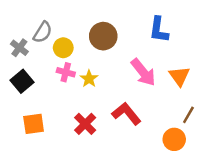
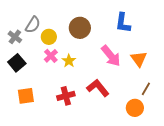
pink cross: (66, 72) -> (51, 56), turned 32
red cross: (85, 124) -> (66, 96), turned 30

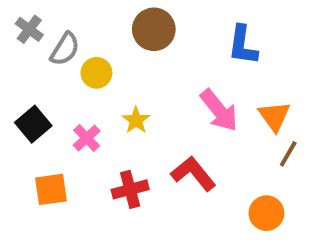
brown circle: (80, 28) -> (154, 29), moved
gray cross: (15, 37) -> (29, 29), moved
pink cross: (51, 56) -> (87, 138), moved
brown line: (146, 89) -> (288, 154), moved

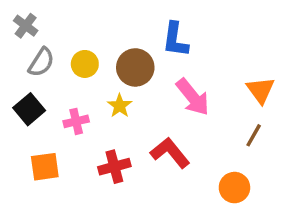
brown circle: (154, 29) -> (135, 67), moved
blue L-shape: (243, 45) -> (175, 40), moved
gray semicircle: (65, 49) -> (41, 62), moved
orange triangle: (274, 116) -> (261, 90), moved
pink cross: (87, 138) -> (76, 121), turned 30

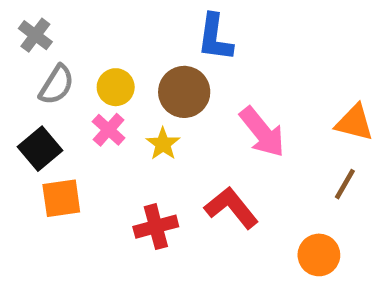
blue L-shape: (175, 40) -> (215, 38), moved
orange triangle: (261, 90) -> (354, 123), turned -40
pink cross: (76, 121) -> (109, 130), moved, turned -35
orange square: (45, 167) -> (61, 198), moved

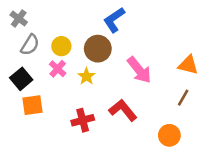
blue L-shape: (215, 38) -> (114, 20), turned 48

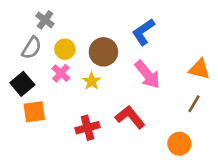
gray cross: (19, 19) -> (45, 20), moved
blue L-shape: (114, 20) -> (143, 32), moved

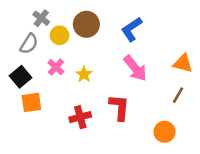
yellow circle: (65, 49) -> (60, 35), moved
brown circle: (103, 52) -> (86, 24), moved
red L-shape: (130, 117) -> (119, 107), turned 44

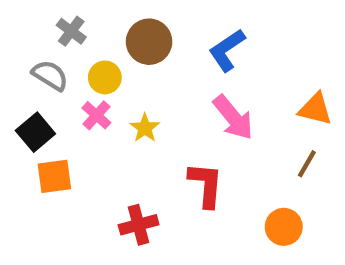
yellow circle: (60, 35) -> (105, 77), moved
gray semicircle: (29, 44) -> (50, 75), turned -90
red cross: (80, 117) -> (139, 225), moved

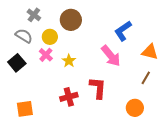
blue L-shape: (227, 50) -> (123, 31), moved
orange square: (54, 176) -> (25, 109), moved
red cross: (139, 225) -> (69, 97), moved

